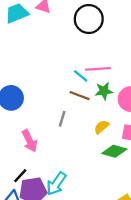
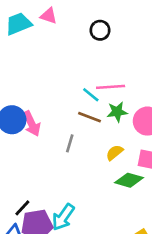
black circle: (89, 19) -> (100, 30), size x0.6
pink arrow: (30, 141) -> (32, 124), moved

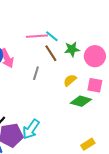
pink line: (111, 87) -> (37, 36), moved
brown line: (89, 117) -> (51, 53), turned 36

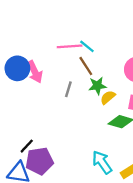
green star: (72, 49) -> (97, 86), moved
cyan arrow: (31, 129) -> (102, 162), moved, turned 110

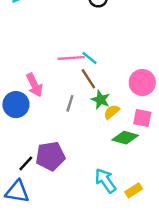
blue circle: (17, 68) -> (16, 105), moved
green star: (97, 86) -> (101, 100), turned 30
purple pentagon: (39, 161) -> (50, 156), moved

